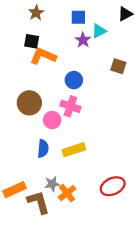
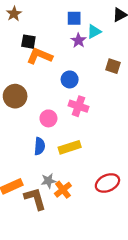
brown star: (36, 13) -> (14, 14), moved
brown circle: (29, 103) -> (15, 96), moved
pink cross: (70, 106) -> (79, 106), moved

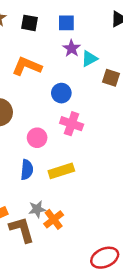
cyan triangle: (94, 32) -> (89, 59), moved
black square: (28, 42) -> (29, 23), moved
red ellipse: (107, 183) -> (105, 258), moved

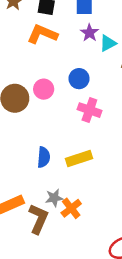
orange L-shape: (27, 66) -> (42, 34), moved
pink circle: (37, 138) -> (44, 89), moved
brown L-shape: (22, 230) -> (38, 219), turned 40

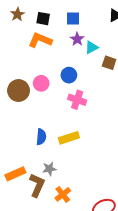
orange cross: (71, 208) -> (63, 194), moved

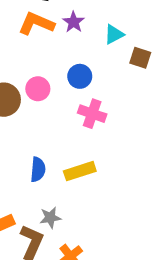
purple star: (77, 39) -> (74, 22), moved

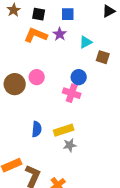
blue circle: (80, 76) -> (79, 77), moved
gray star: (50, 218) -> (70, 145), moved

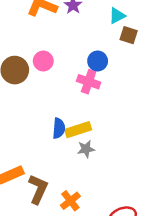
cyan triangle: (86, 42) -> (117, 16), moved
blue semicircle: (37, 129) -> (59, 128), moved

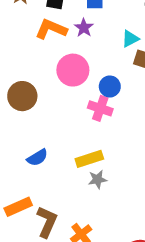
pink circle: (43, 61) -> (73, 70), moved, size x1.5
blue semicircle: (59, 128) -> (37, 158), moved, turned 54

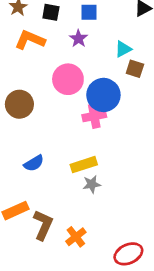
orange L-shape: (51, 29) -> (30, 40), moved
blue circle: (110, 86) -> (103, 95), size x1.6
pink cross: (100, 108) -> (94, 116), turned -30

